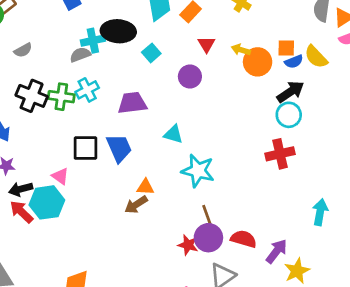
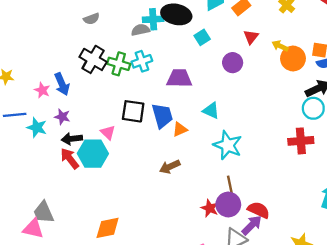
orange triangle: (145, 187) -> (180, 129), moved, turned -35
purple arrow: (276, 251) -> (252, 225), moved

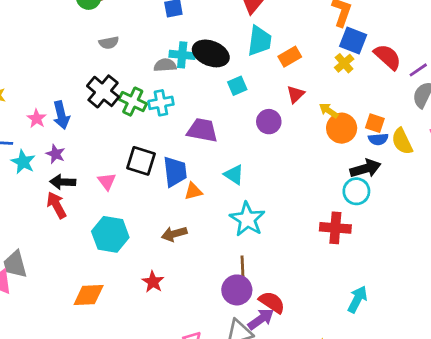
cyan hexagon: (93, 154) -> (110, 234), moved
red star: (210, 208) -> (153, 282), moved

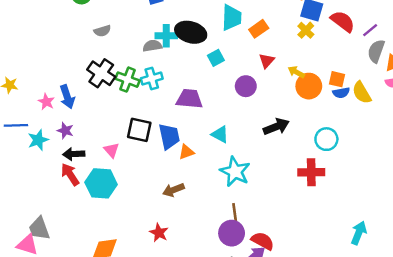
cyan star: (23, 162) -> (38, 140), turned 30
black arrow: (365, 169) -> (276, 127), moved
cyan hexagon: (110, 234) -> (101, 183), moved
cyan arrow: (357, 299) -> (359, 233), moved

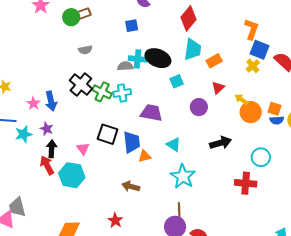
black arrow: (74, 154) -> (52, 149), turned 90
brown arrow: (173, 190) -> (131, 186), turned 30

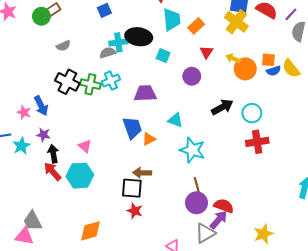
yellow cross: (253, 66) -> (236, 22), size x1.6
cyan square: (177, 81) -> (163, 56), turned -32
black square: (108, 134) -> (132, 188), moved
cyan circle: (261, 157) -> (252, 113), moved

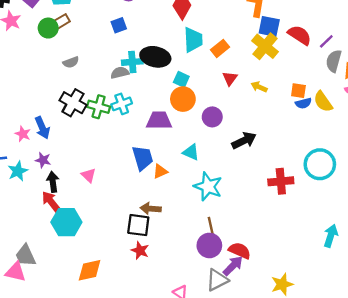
orange circle: (245, 69) -> (183, 99), moved
purple circle: (192, 76) -> (212, 117), moved
cyan circle: (252, 113) -> (320, 164), moved, size x1.4
cyan hexagon: (80, 176) -> (66, 222), moved

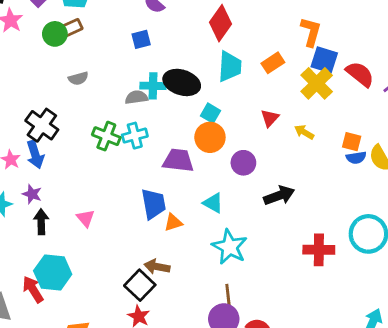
orange rectangle: (220, 48) -> (273, 63), moved
black cross: (73, 103) -> (42, 125), moved
red arrow: (51, 202) -> (33, 289), moved
black square: (138, 225) -> (140, 285), turned 30

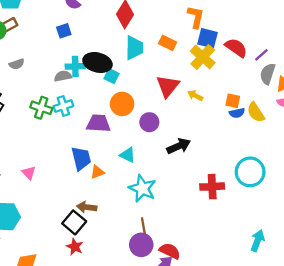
orange rectangle: (273, 63) -> (168, 43), turned 63
cyan square: (210, 113) -> (112, 76), moved
red triangle: (270, 118) -> (168, 86), size x1.6

